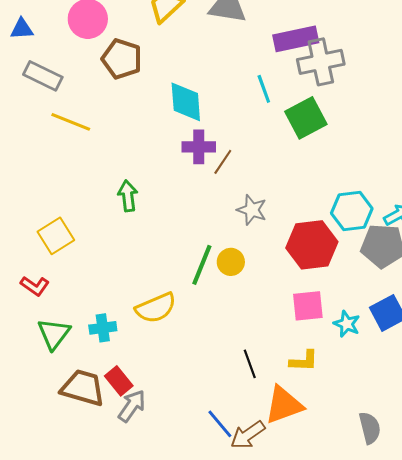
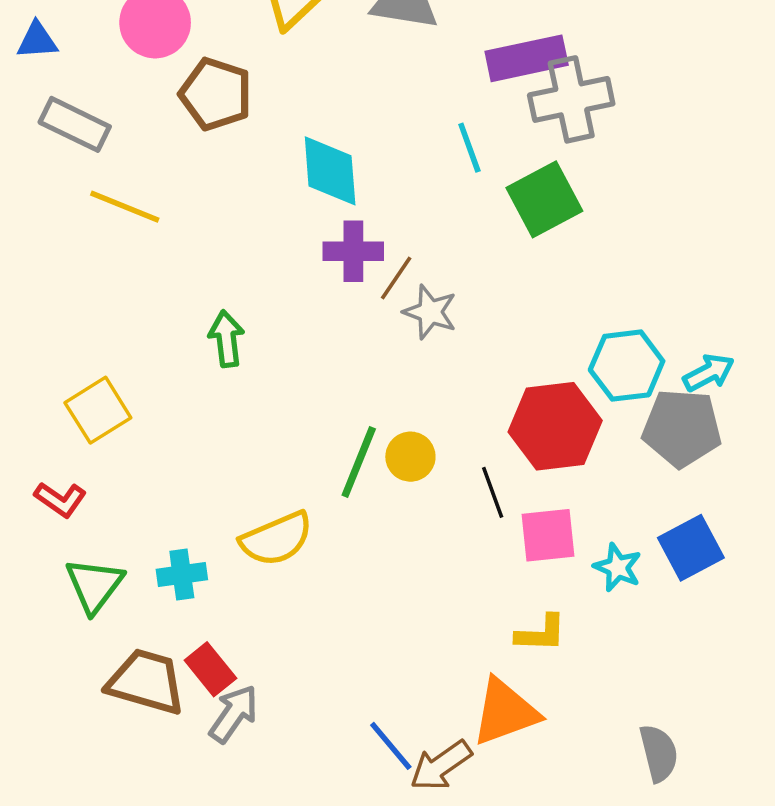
gray star: (252, 210) -> (430, 312), moved
black line: (250, 364) -> (493, 492), moved

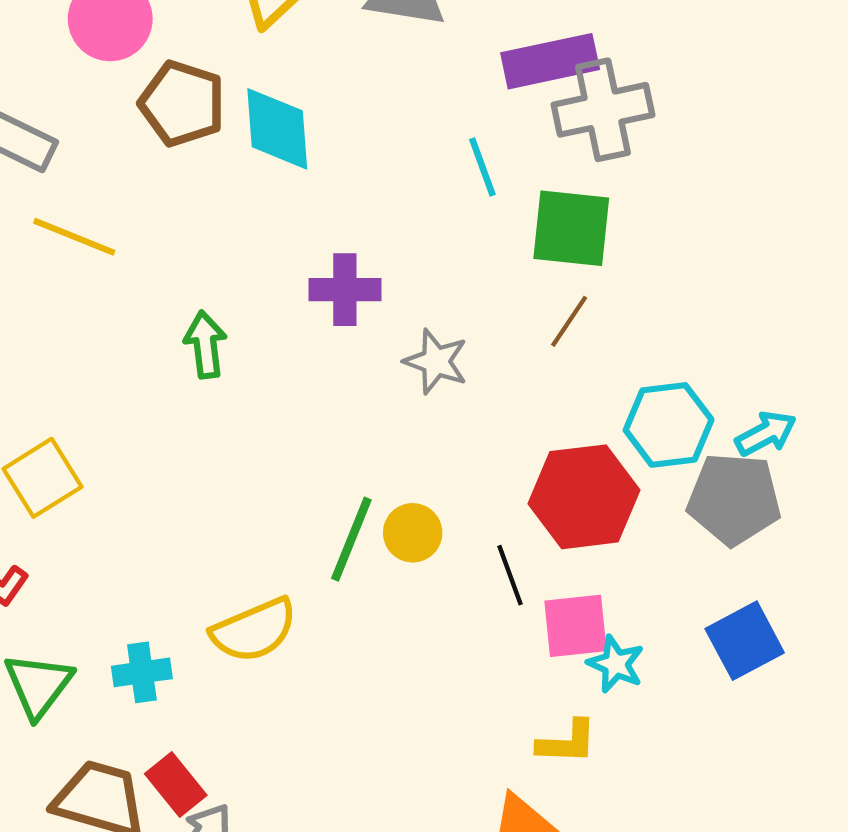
cyan diamond: (330, 171) -> (277, 129), moved
green square: (544, 199) -> (571, 228), turned 34
brown line: (396, 278) -> (569, 321), moved
green arrow: (227, 339) -> (205, 345), moved
cyan star: (618, 567) -> (616, 664), moved

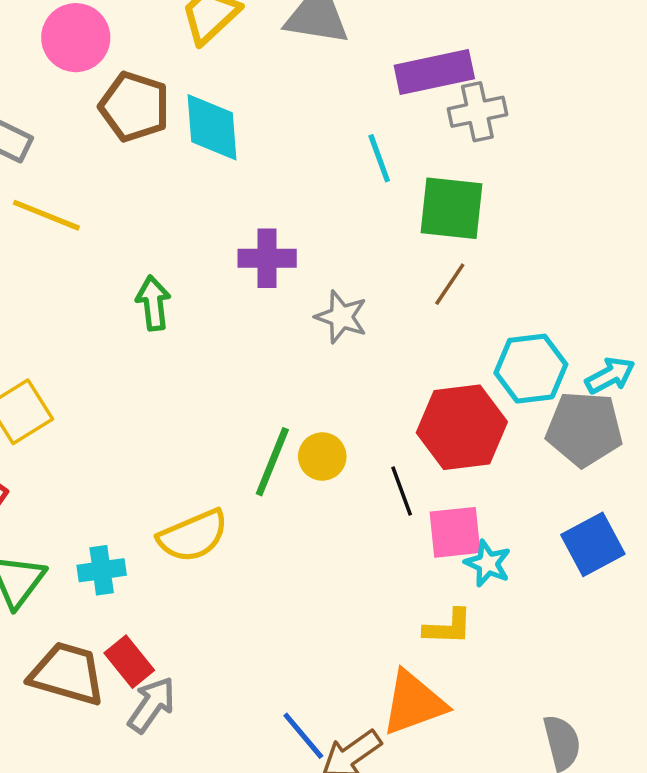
gray cross: (603, 110) -> (477, 112), size x0.7

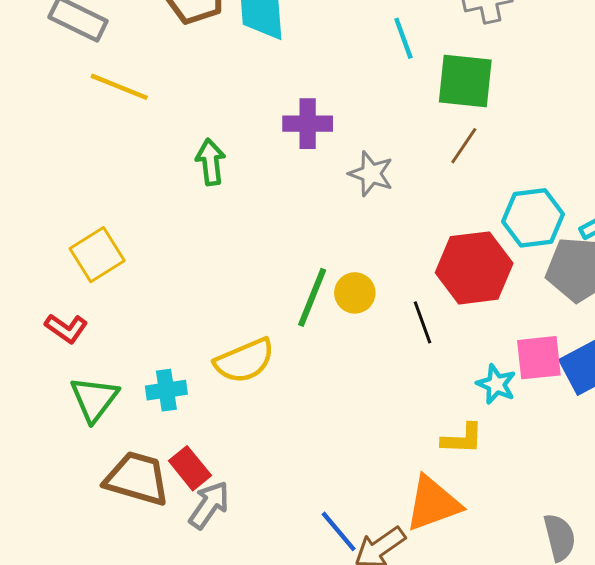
pink square: (455, 532) -> (539, 358), moved

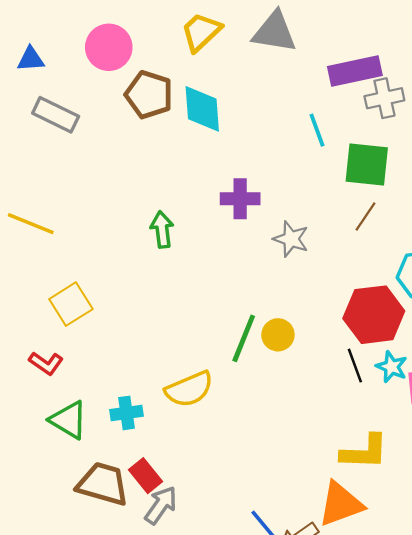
yellow line: (119, 87) -> (31, 224), moved
black line: (423, 322) -> (355, 366), moved
cyan star: (496, 384) -> (392, 367), moved
green triangle: (94, 399) -> (69, 420), turned -36
yellow L-shape: (462, 439) -> (364, 452), size x1.4

